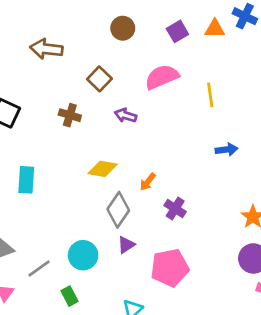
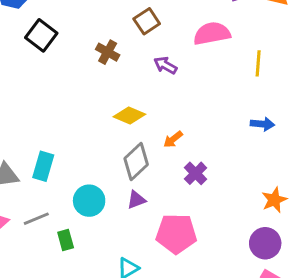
cyan rectangle: (26, 180) -> (43, 166), moved
gray line: (39, 268) -> (36, 219), moved

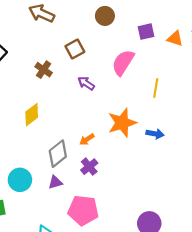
pink semicircle: (212, 34) -> (123, 62), turned -52
yellow diamond: (129, 115) -> (32, 115), moved, turned -65
purple cross: (195, 173) -> (89, 167), moved
orange star: (274, 200) -> (122, 123), moved, size x1.5

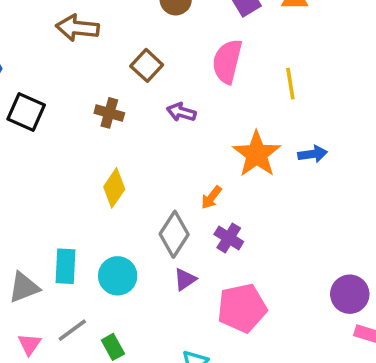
cyan circle: (20, 180) -> (118, 276), moved

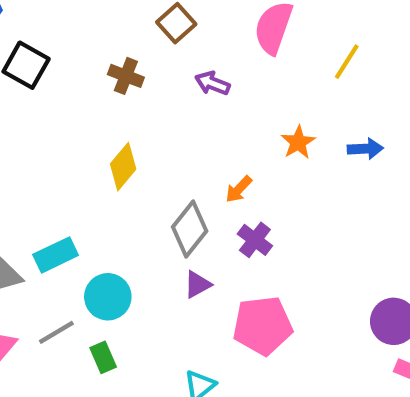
yellow line: (290, 84) -> (347, 62), turned 36
orange star: (257, 154) -> (298, 142), size x0.6
cyan rectangle: (66, 266) -> (56, 255), turned 56
cyan circle: (118, 276) -> (108, 297), moved

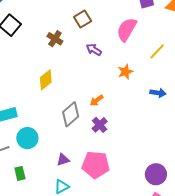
orange star: (298, 142) -> (125, 72), moved
purple triangle: (197, 285) -> (63, 160), moved
green rectangle: (103, 357) -> (20, 173), moved

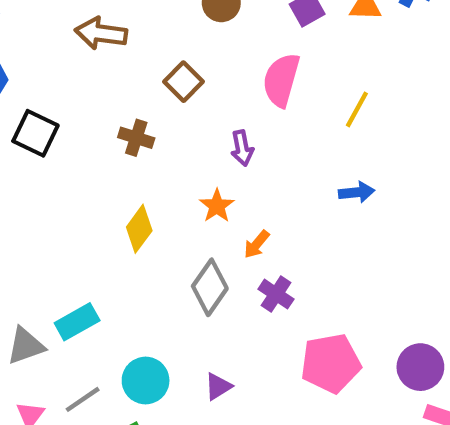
purple arrow: (94, 50) -> (242, 148), moved, turned -119
orange star: (125, 72) -> (217, 206), moved
blue arrow: (158, 93) -> (357, 192), moved
cyan circle: (27, 138) -> (146, 381), moved
pink pentagon: (96, 165) -> (331, 363), moved

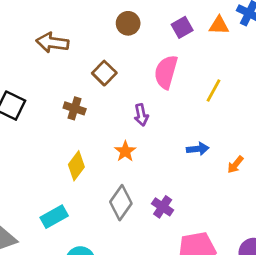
blue arrow: (357, 192) -> (198, 149), moved
orange arrow: (257, 244) -> (235, 165), moved
cyan rectangle: (77, 322) -> (54, 217), moved

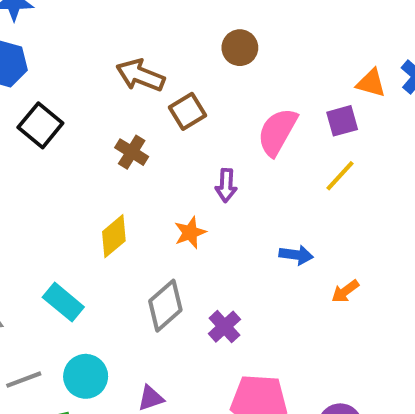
purple square: (182, 27) -> (342, 121), moved
brown arrow: (52, 43) -> (140, 75), moved
cyan rectangle: (54, 217) -> (63, 302), turned 55

